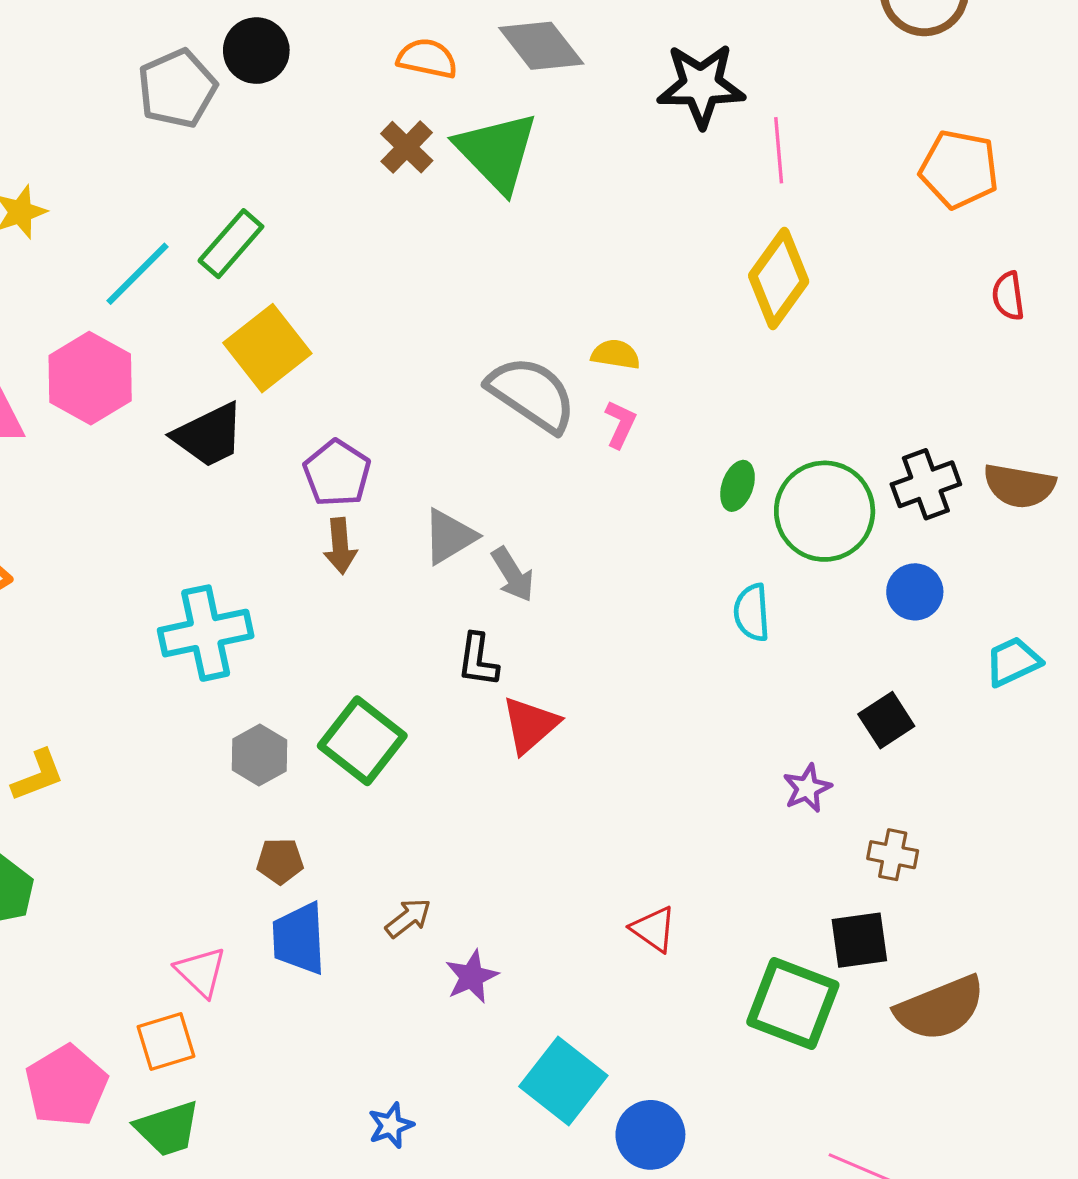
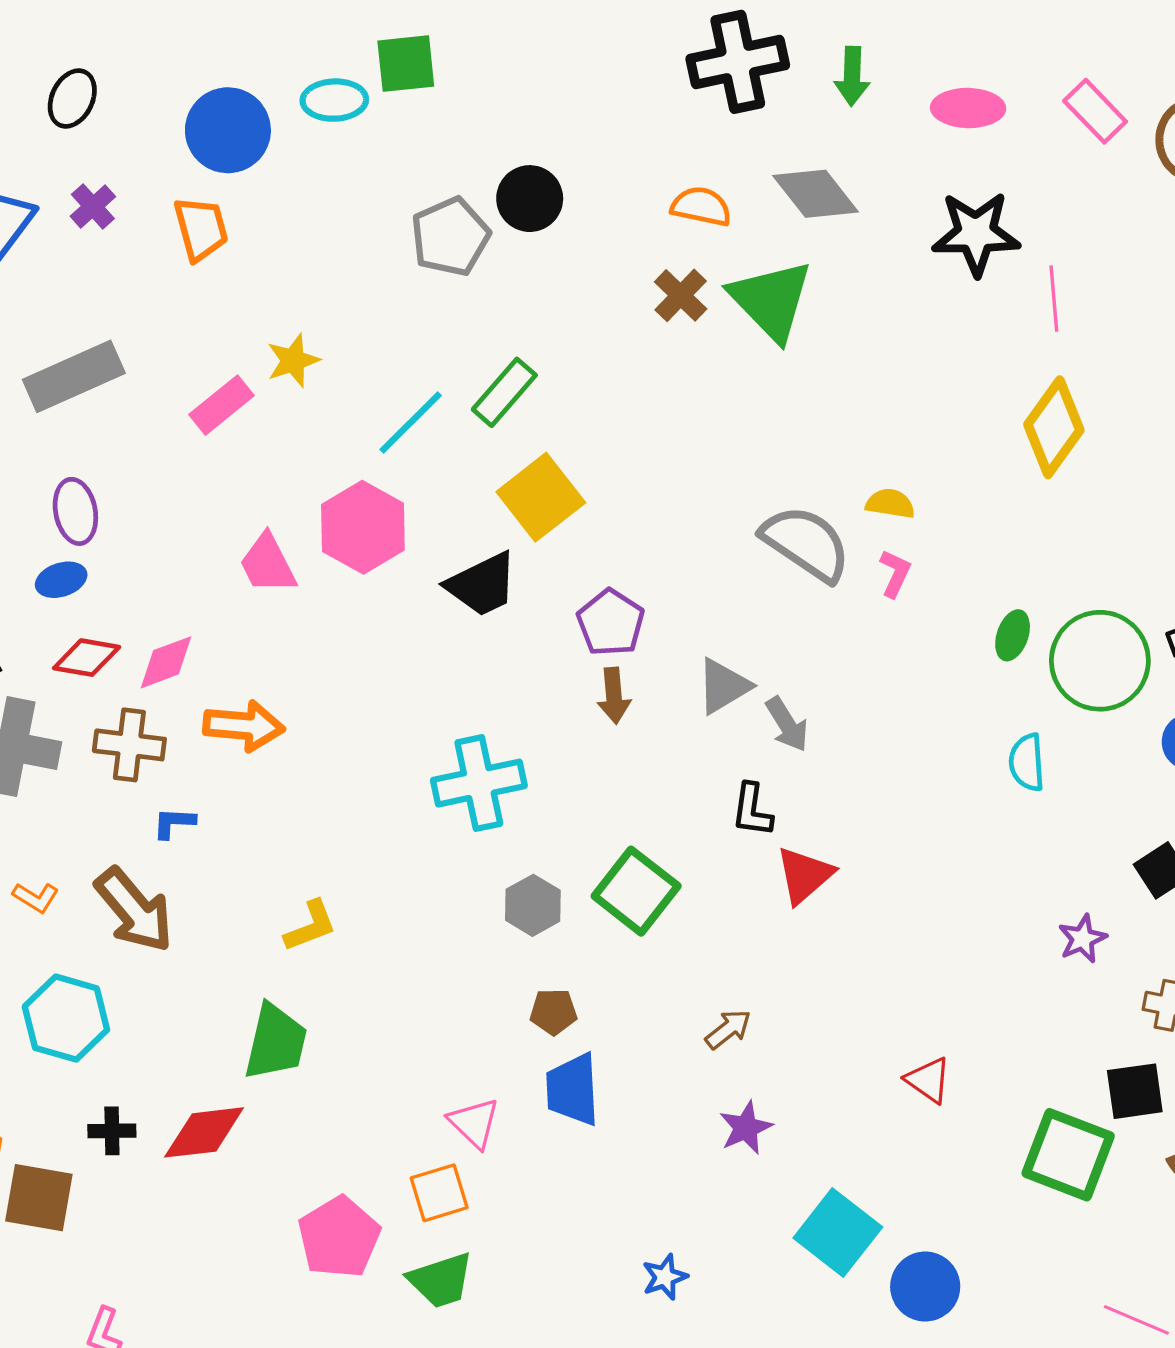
brown arrow: (408, 918) -> (728, 1029), moved

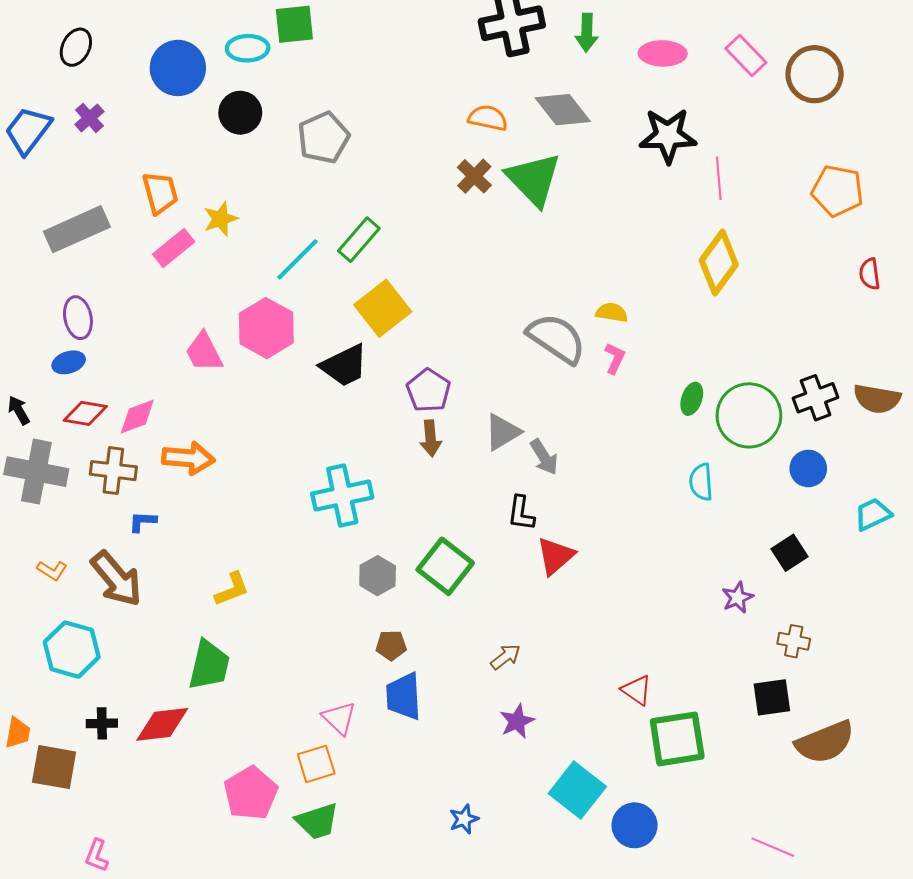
black circle: (530, 199) -> (240, 113), moved
orange trapezoid: (201, 229) -> (160, 193), moved
green square: (1068, 1155) -> (677, 739), moved, turned -30

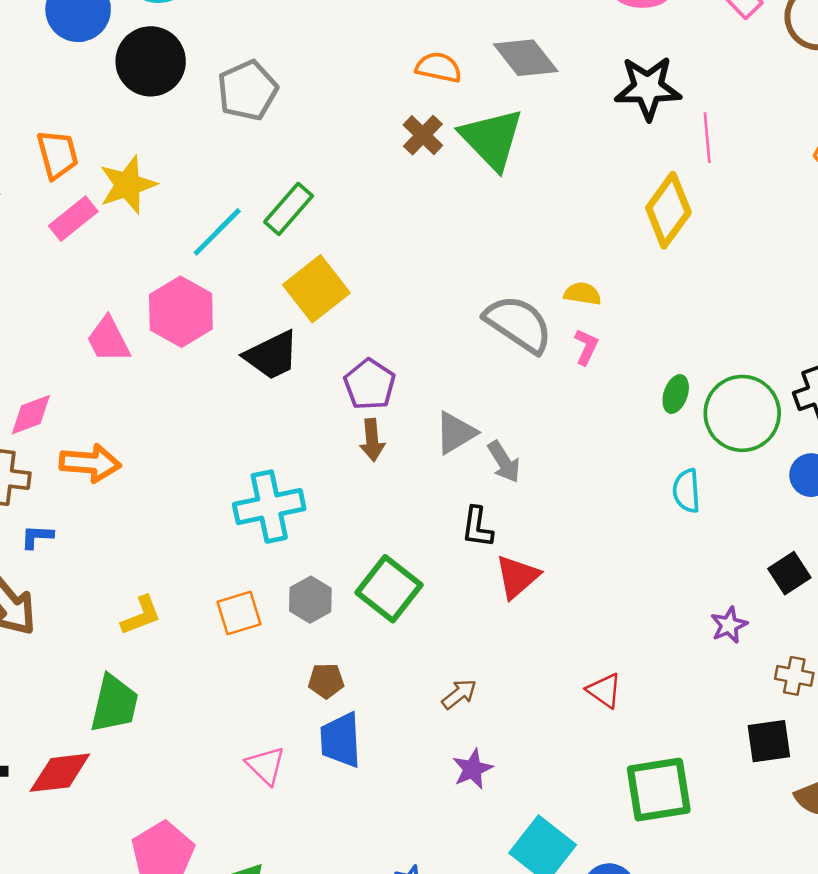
black circle: (240, 113) -> (151, 61), size x1.4
yellow star: (220, 219) -> (128, 185), size x1.4
yellow diamond: (719, 263) -> (668, 210), moved
red triangle: (637, 690) -> (604, 690), moved
orange square: (316, 764) -> (239, 613), moved

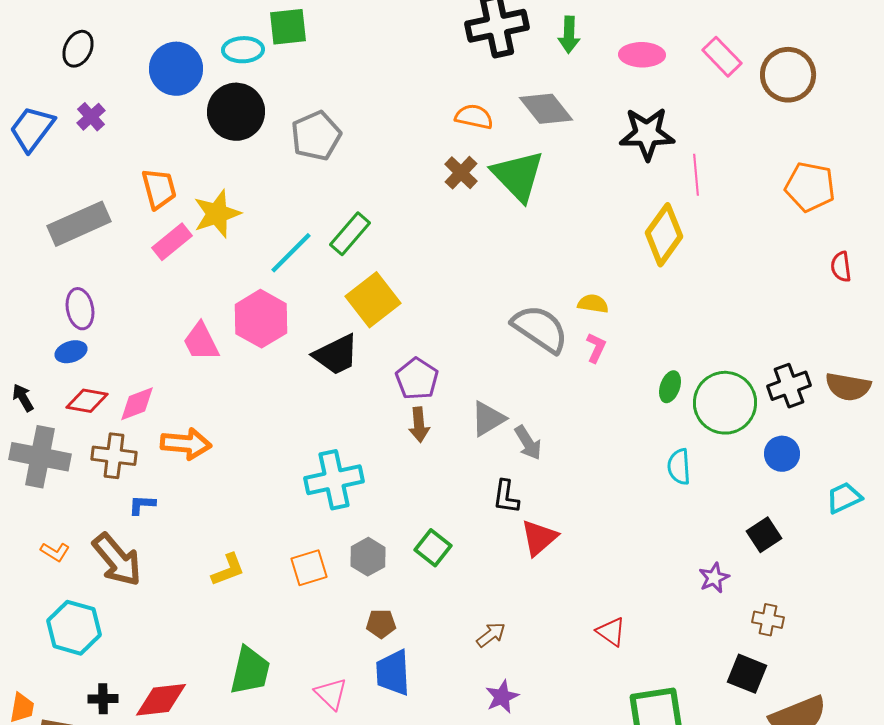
green square: (389, 589) -> (433, 548), size x0.7
green trapezoid: (114, 704) -> (250, 671), moved
black square: (769, 741) -> (747, 674), turned 30

